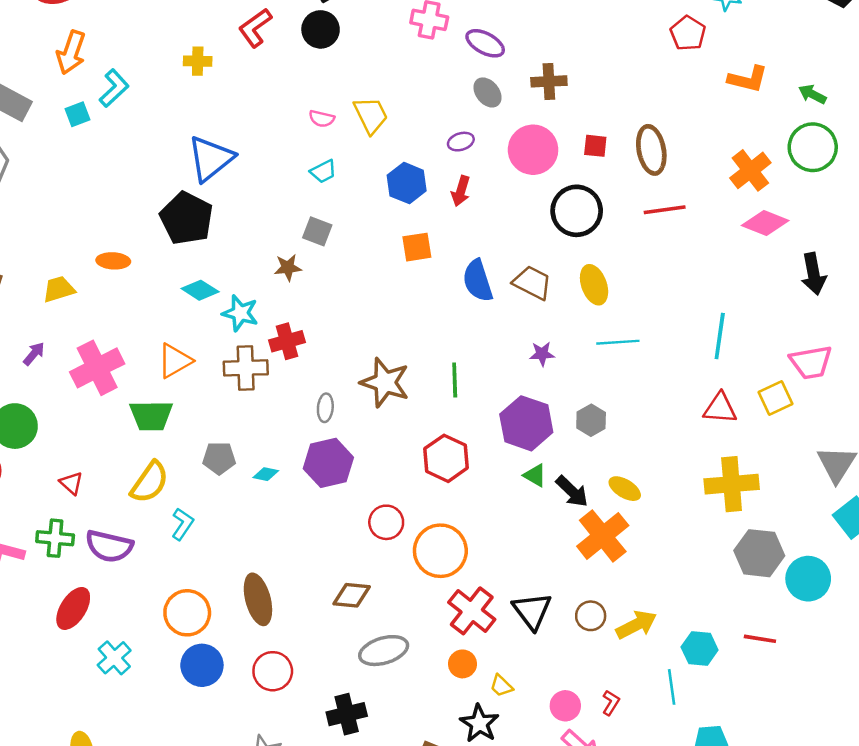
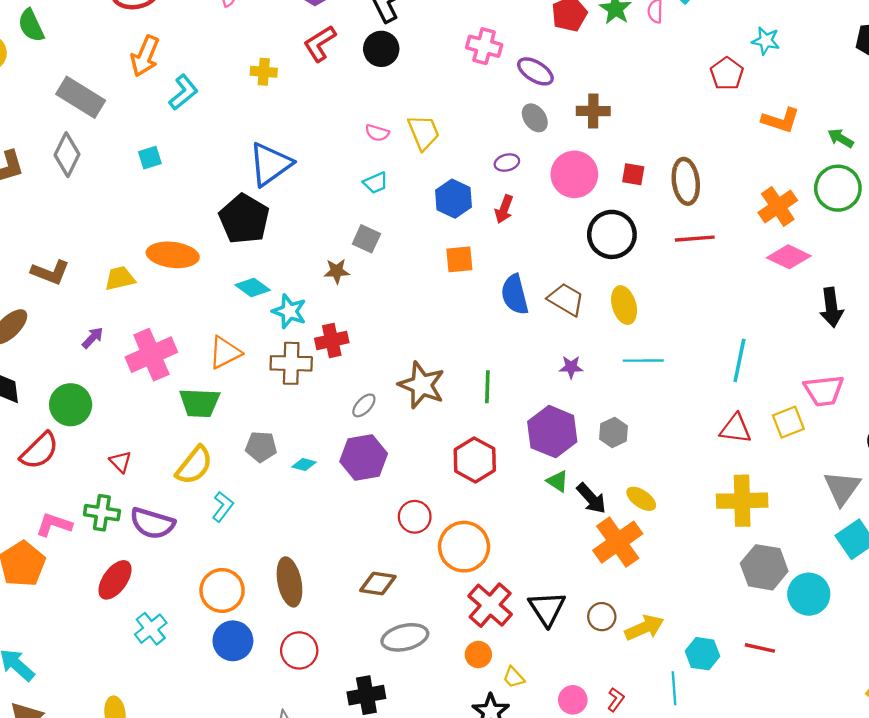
cyan square: (77, 114) -> (150, 158), moved
orange ellipse: (113, 261) -> (173, 255), size x1.6
gray ellipse: (325, 408) -> (364, 405), turned 35

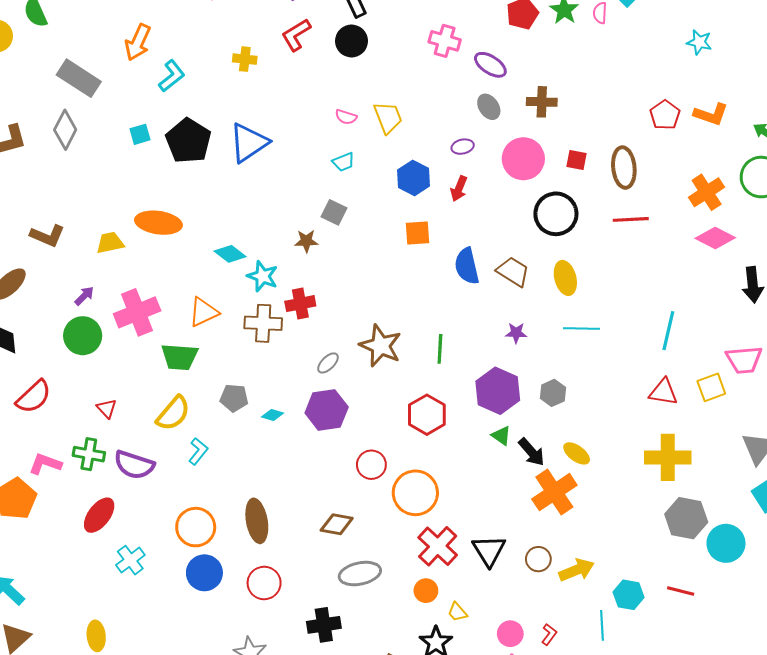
red pentagon: (727, 74) -> (665, 115), moved
black pentagon: (244, 219) -> (188, 141), moved
green circle: (71, 405) -> (83, 336), moved

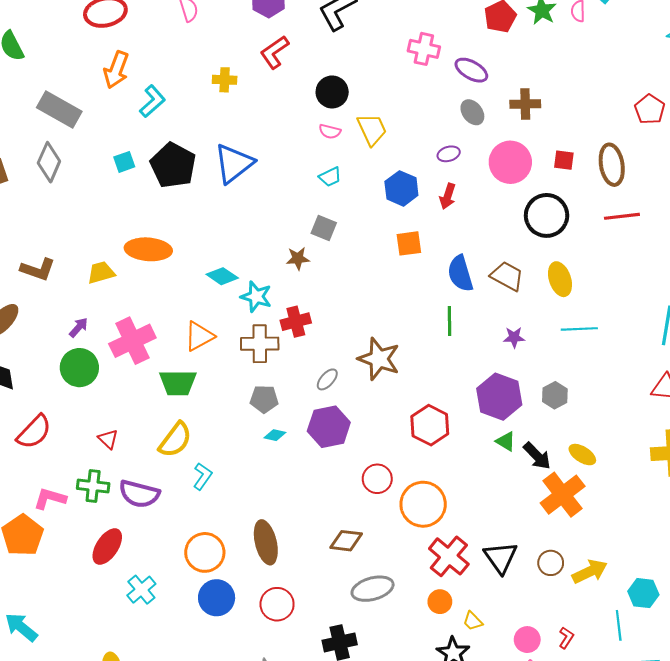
black circle: (352, 41) -> (332, 92), moved
green line: (440, 349) -> (450, 321), moved
gray pentagon: (234, 398) -> (264, 399), moved

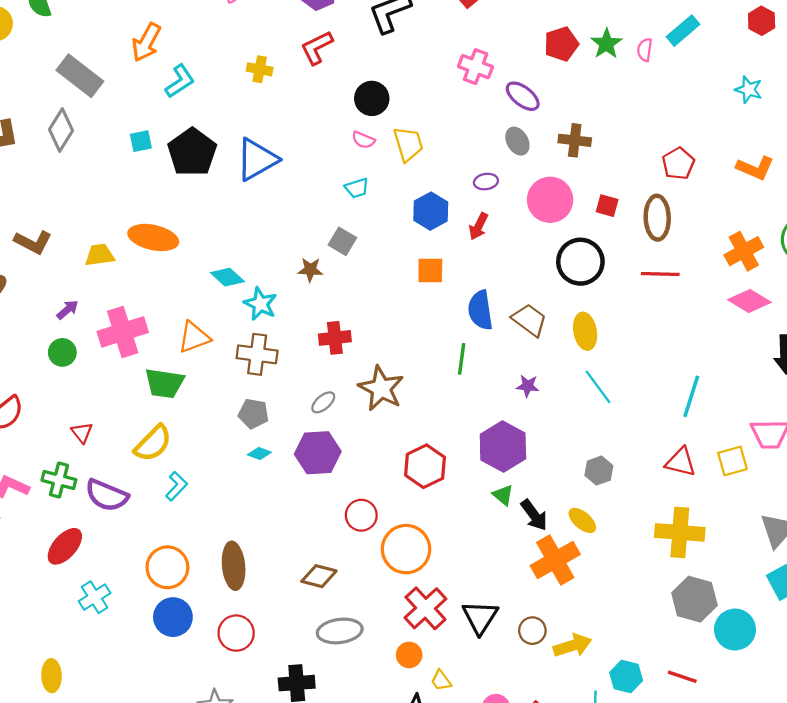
red pentagon: (650, 109) -> (678, 164), moved
red cross: (296, 322) -> (335, 338), moved
cyan line: (579, 329) -> (598, 387), turned 48
green circle: (79, 368) -> (62, 352), size x0.7
gray hexagon: (555, 395) -> (599, 471), moved

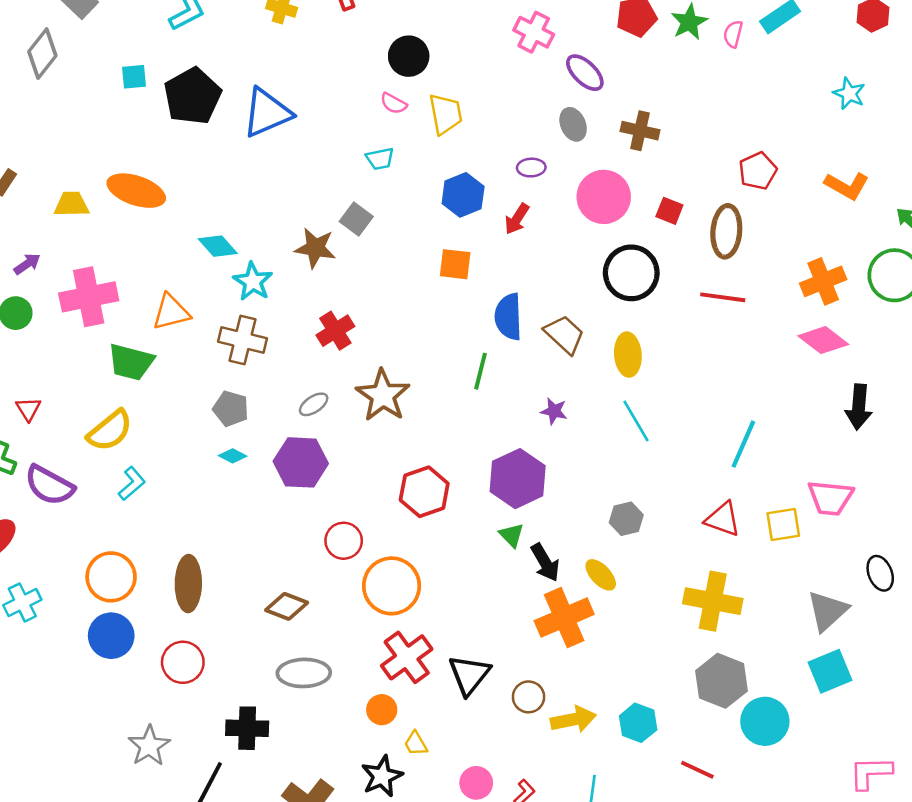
brown star: (310, 270) -> (315, 248), size x1.4
red cross: (335, 338) -> (335, 331), turned -32
cyan hexagon: (626, 677) -> (638, 723), moved

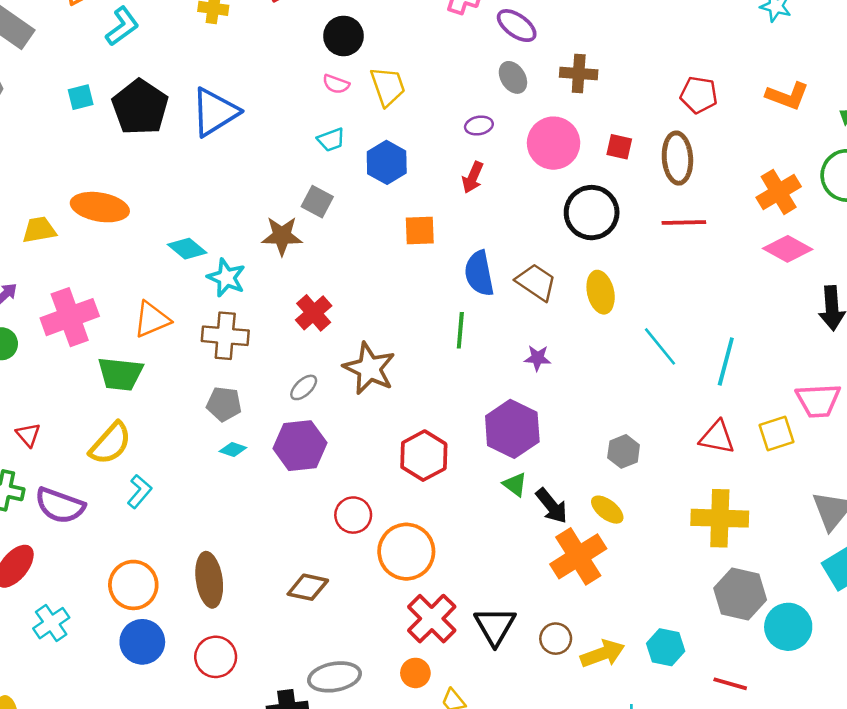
red pentagon: (758, 171) -> (699, 95), turned -30
blue hexagon: (463, 195) -> (387, 162), moved
cyan line: (636, 421) -> (660, 346), moved
gray ellipse: (304, 673) -> (335, 677), moved

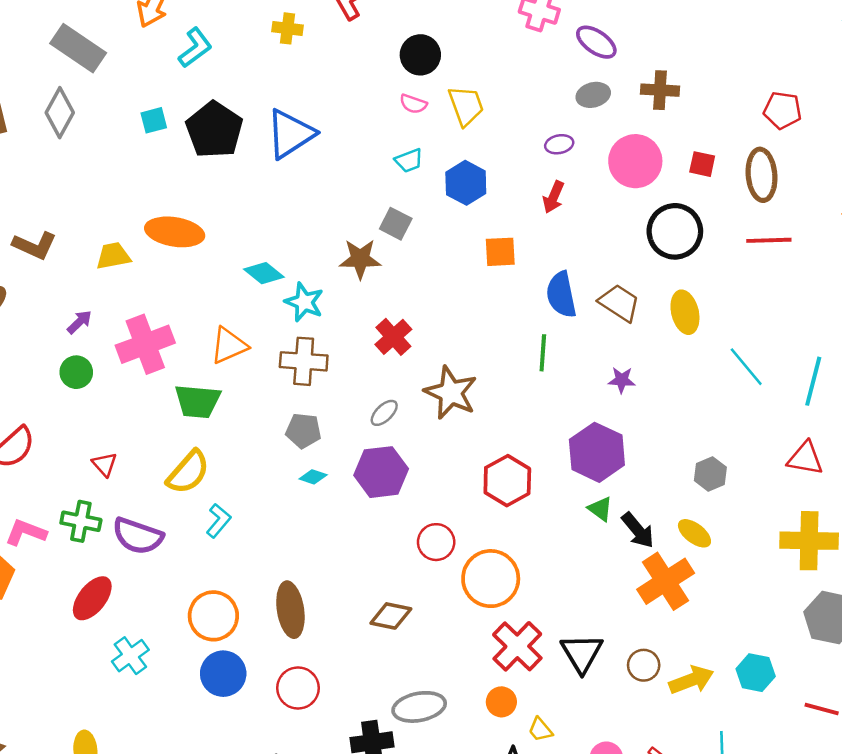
gray ellipse: (513, 77) -> (593, 95), turned -72

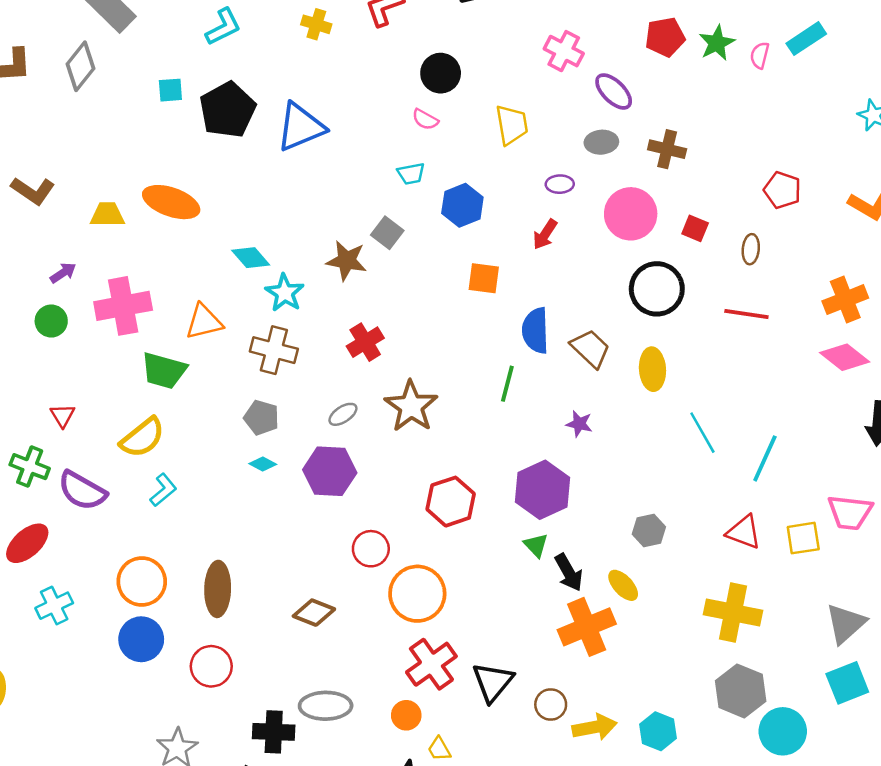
yellow trapezoid: (466, 106) -> (512, 125), moved
brown ellipse: (762, 175) -> (751, 249), size x0.6

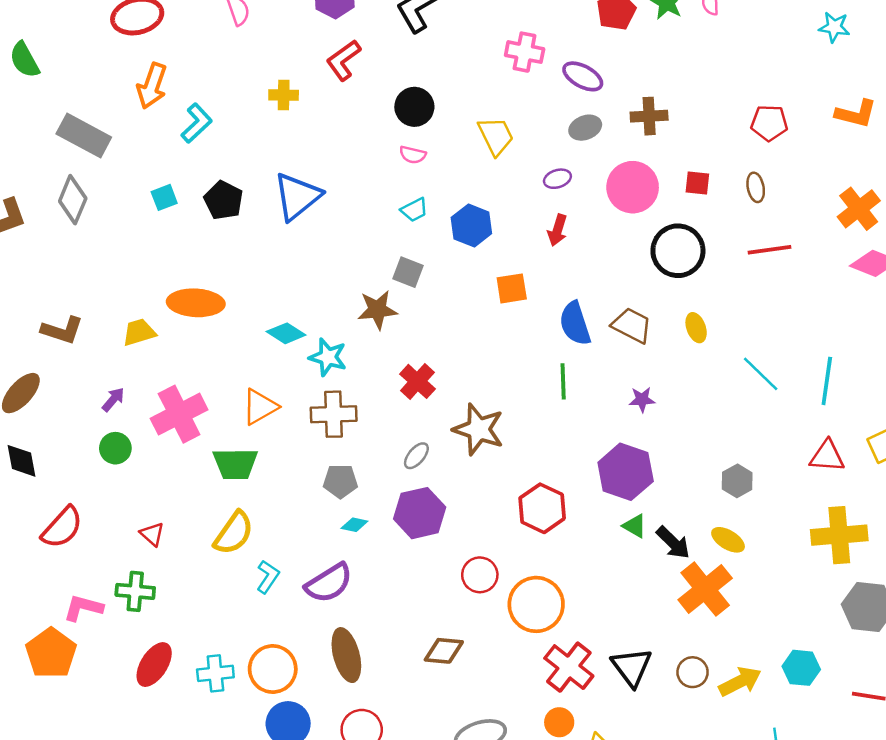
black pentagon: (228, 110) -> (224, 200), size x0.7
yellow ellipse: (652, 369) -> (696, 328), size x0.7
purple semicircle: (82, 491) -> (329, 583), moved, turned -45
cyan cross: (54, 606) -> (215, 673), moved, turned 36

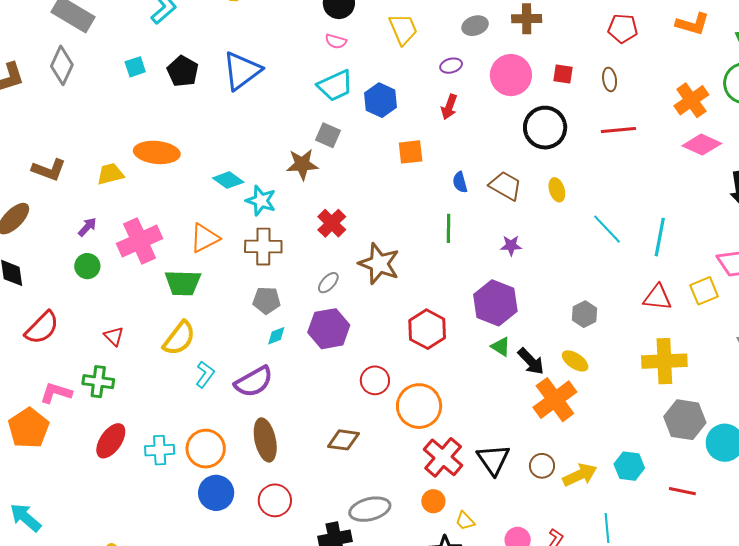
cyan trapezoid: (414, 210) -> (335, 86), size x1.6
blue semicircle: (575, 323) -> (460, 182), size x0.6
cyan diamond: (354, 525) -> (276, 336), turned -35

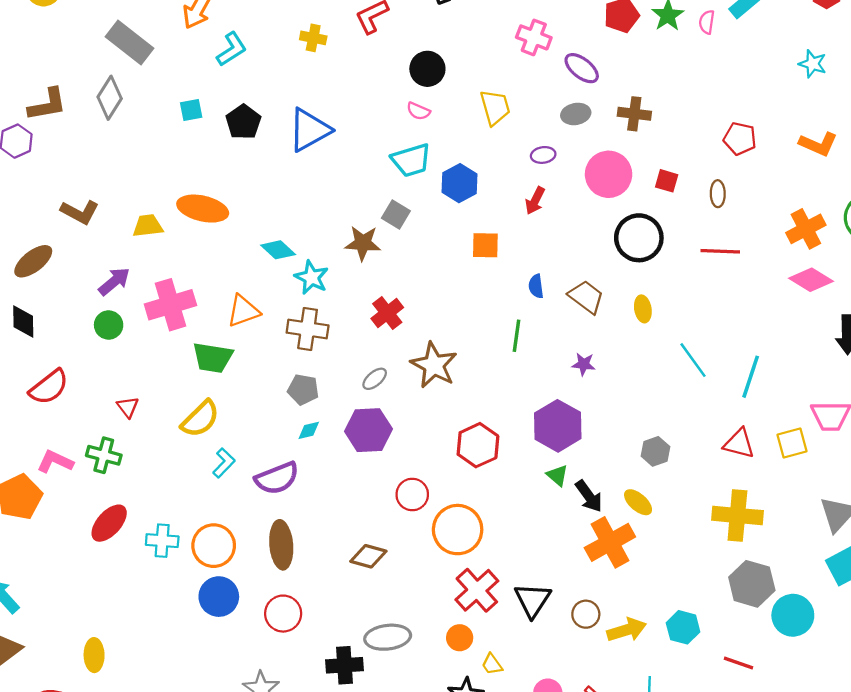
purple arrow: (87, 227) -> (114, 281), size x1.4

